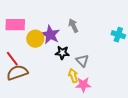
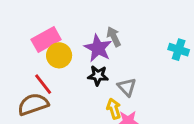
pink rectangle: (15, 25) -> (46, 40), moved, turned -30
purple star: (50, 35) -> (98, 48), moved
red line: (12, 59) -> (43, 84), moved

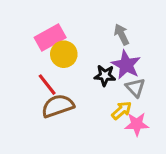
purple star: (98, 48) -> (126, 65), moved
brown semicircle: (33, 104) -> (58, 106), moved
yellow arrow: (114, 109) -> (122, 110), turned 66

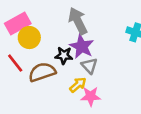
gray arrow: (122, 34) -> (78, 21), size x1.5
brown semicircle: (58, 106) -> (42, 72), moved

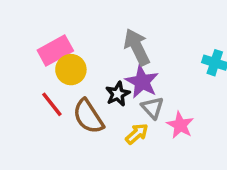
black star: (64, 55) -> (118, 94), turned -30
brown semicircle: (42, 72) -> (88, 116), turned -104
pink star: (91, 96) -> (180, 125), moved, turned 30

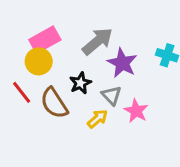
gray arrow: (137, 47) -> (97, 41), turned 76
pink rectangle: (55, 51) -> (45, 40), moved
purple star: (142, 82) -> (122, 63), moved

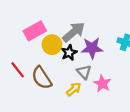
yellow circle: (39, 61) -> (52, 45), moved
purple star: (122, 63) -> (92, 48), turned -30
black star: (80, 83) -> (69, 53), moved

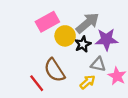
red line: (18, 70) -> (37, 83), moved
gray triangle: (84, 72) -> (98, 64), turned -35

